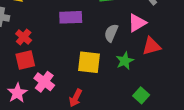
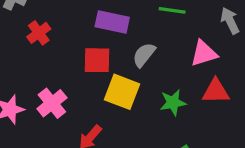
gray semicircle: (111, 33) -> (144, 55), moved
red square: (25, 60) -> (97, 60), moved

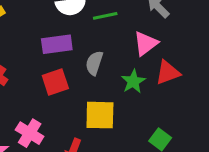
yellow square: (122, 92) -> (100, 115), moved
green star: (173, 103) -> (133, 81), moved

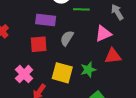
green star: (133, 81) -> (88, 70), moved
pink cross: (30, 133) -> (24, 74), moved

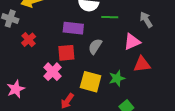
pink cross: (24, 74) -> (53, 72), moved

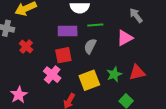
green line: (110, 17) -> (95, 25), moved
red triangle: (142, 64) -> (137, 72), moved
yellow square: (91, 82) -> (89, 80), turned -30

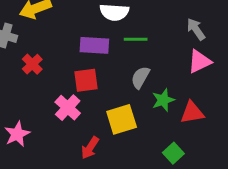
pink triangle: (125, 38) -> (199, 61), moved
gray semicircle: (90, 46) -> (140, 77), moved
green star: (114, 74) -> (163, 100), moved

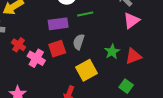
gray semicircle: (140, 77) -> (79, 42), moved
pink cross: (68, 108) -> (36, 58), moved

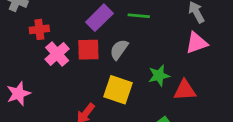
purple rectangle: (58, 24) -> (99, 18), turned -54
red cross: (19, 45) -> (39, 29), turned 32
yellow square: (87, 70) -> (118, 90), turned 30

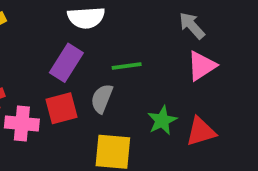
green line: (139, 16) -> (127, 66), moved
pink cross: (57, 54) -> (22, 123), turned -30

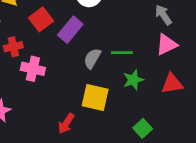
green line: (127, 66) -> (122, 53), moved
red square: (62, 108) -> (41, 19), moved, turned -30
red triangle: (201, 132) -> (172, 84), moved

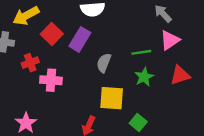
green line: (122, 53) -> (141, 52), moved
green square: (143, 128) -> (138, 122), moved

